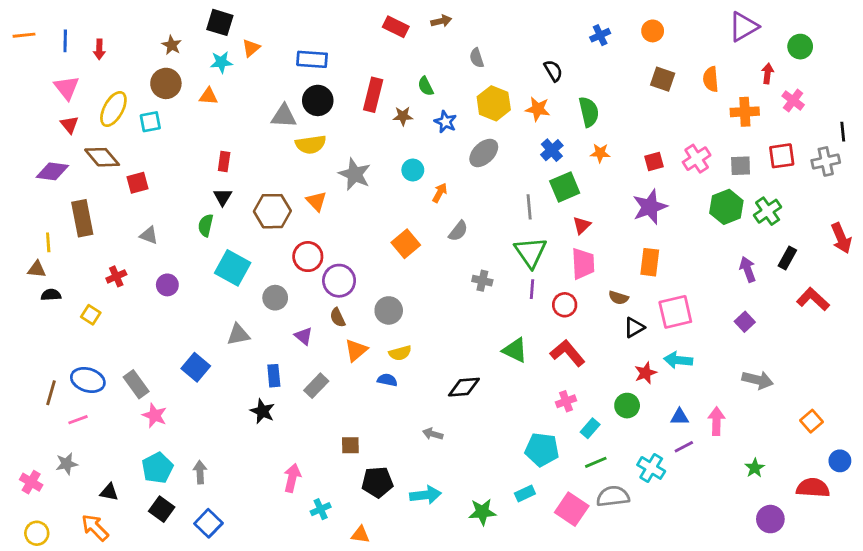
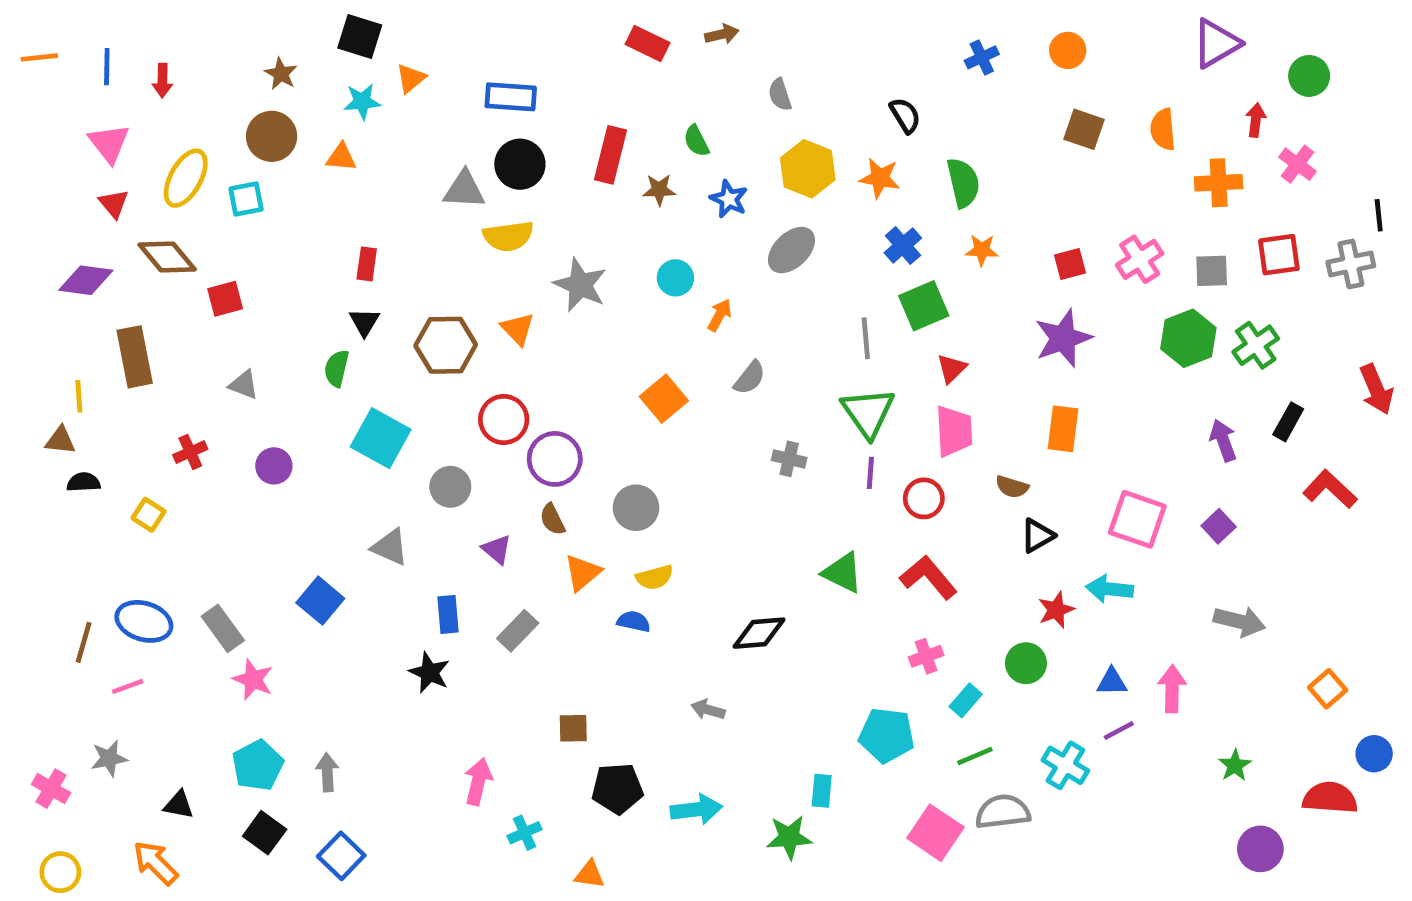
pink square: (675, 312) -> (1137, 519), moved, turned 32
gray triangle: (238, 335) -> (390, 547), turned 35
cyan rectangle: (525, 493) -> (822, 791), moved, turned -60

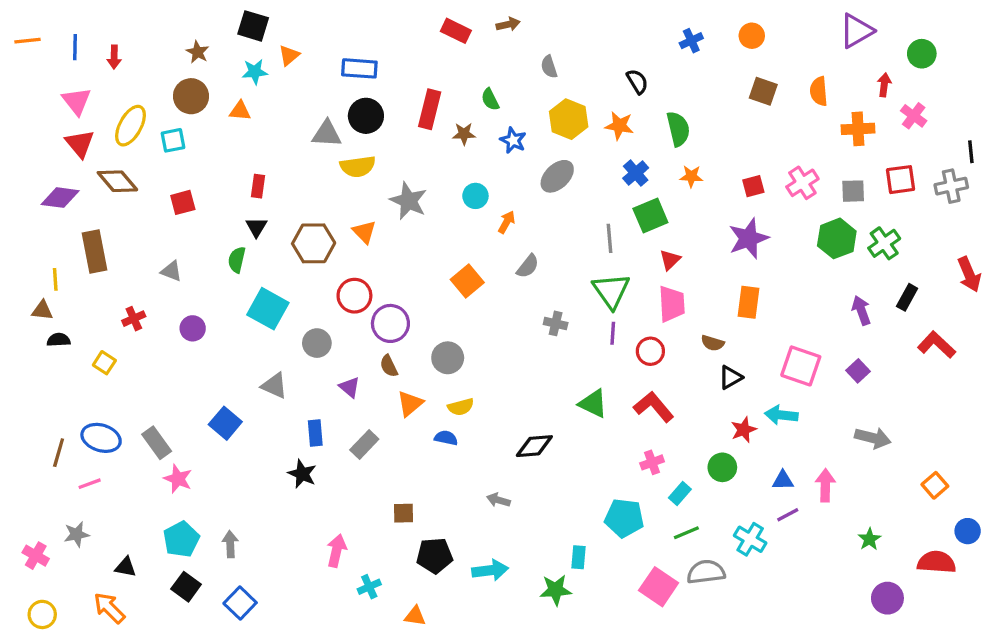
red triangle: (114, 204) -> (80, 144), size x1.4
red square: (225, 299) -> (183, 202), moved

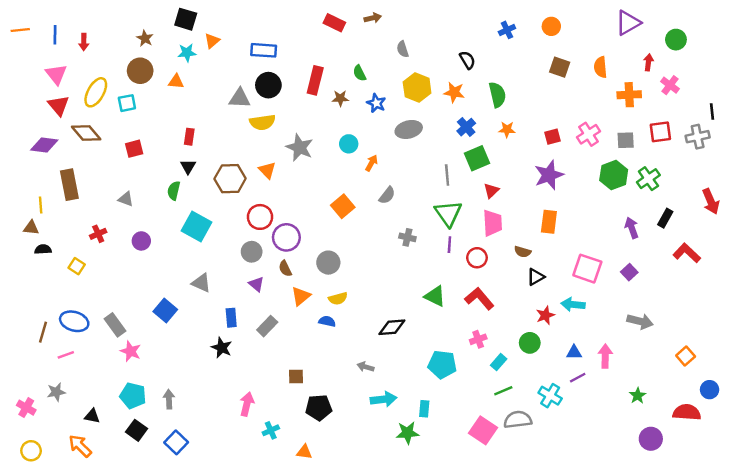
gray ellipse: (557, 176) -> (409, 129), turned 30
gray circle: (317, 343) -> (252, 252), moved
cyan pentagon: (624, 518) -> (442, 364), moved
cyan pentagon: (181, 539) -> (133, 396), turned -30
cyan arrow: (490, 570) -> (383, 399), moved

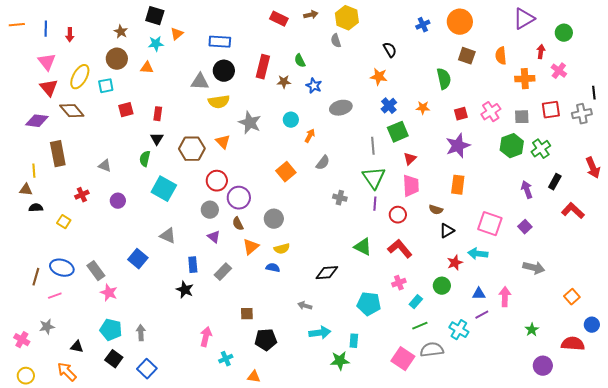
orange circle: (551, 26) -> (460, 22), size x1.6
yellow hexagon: (417, 88) -> (347, 18), moved
green semicircle: (497, 95) -> (444, 79), moved
red square: (134, 149) -> (126, 110), moved

